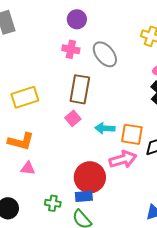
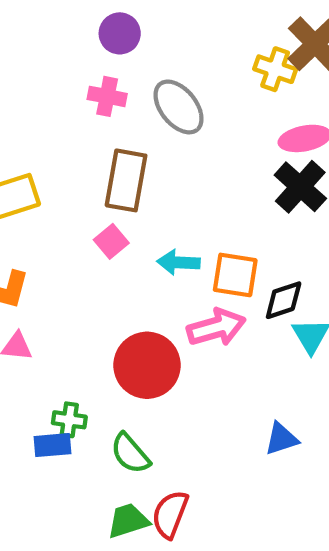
blue rectangle: (84, 196) -> (53, 445), moved

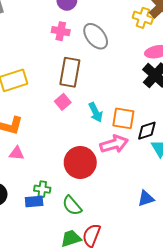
cyan arrow: (179, 262) -> (96, 112), turned -120

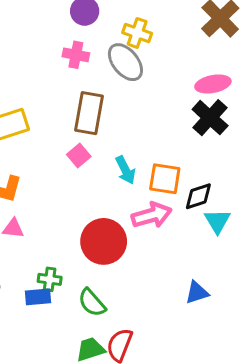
yellow cross: (143, 18) -> (137, 33), moved

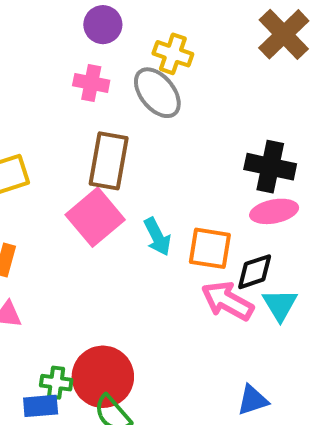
pink ellipse: (213, 84) -> (274, 211), moved
black cross: (210, 118) -> (270, 167), turned -30
pink square: (79, 155) -> (95, 217), size x1.8
pink arrow: (152, 215) -> (227, 301), moved, turned -135
red circle: (104, 241) -> (103, 377), moved

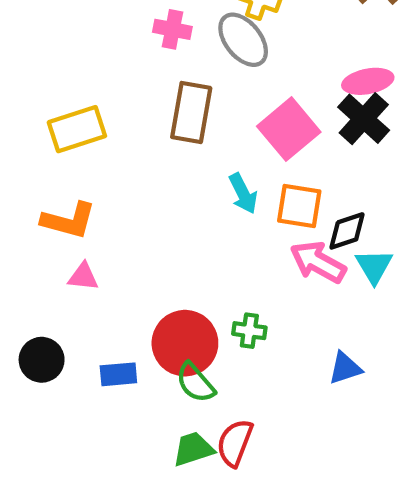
black cross: (270, 167) -> (364, 119), turned 30
pink ellipse: (274, 211) -> (368, 81), moved
pink square: (95, 217) -> (289, 129), moved
green cross: (56, 383) -> (249, 331), moved

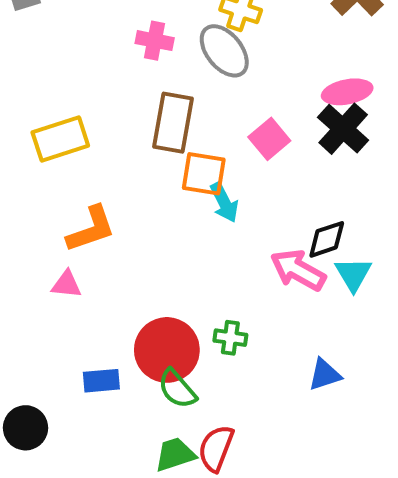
pink square: (289, 129) -> (269, 139), size x0.7
orange square: (299, 206) -> (204, 174), moved
orange L-shape: (69, 221) -> (91, 229), moved, turned -34
black circle: (42, 360) -> (25, 428), moved

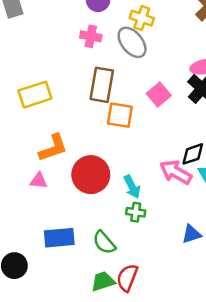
cyan arrow: (224, 202) -> (132, 187), moved
red circle: (167, 350) -> (91, 175), moved
blue rectangle: (101, 381) -> (59, 238), size x1.4

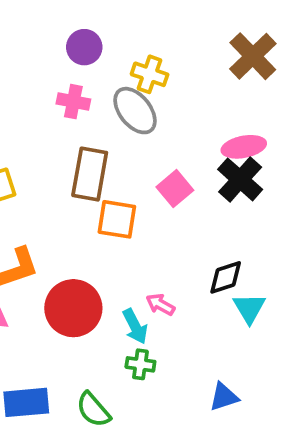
pink arrow: (176, 172) -> (160, 305), moved, size x0.6

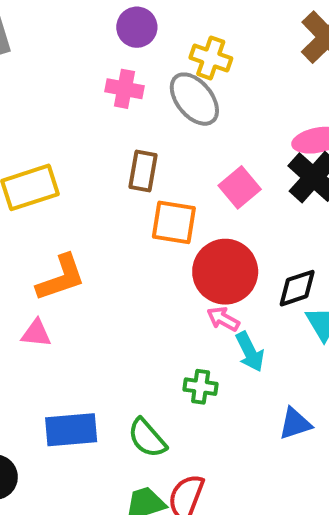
brown rectangle: (90, 174) -> (143, 171), size x0.7
red circle: (73, 308) -> (225, 272), moved
cyan arrow: (135, 326) -> (250, 352), moved

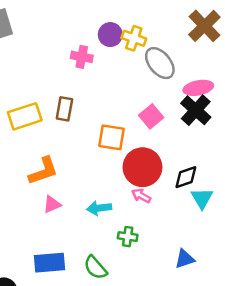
purple circle: (137, 27) -> (110, 35), moved
gray ellipse: (194, 99) -> (160, 63), moved
brown rectangle: (143, 171) -> (64, 109), moved
pink triangle: (36, 333) -> (52, 204), moved, turned -30
cyan arrow: (250, 352) -> (99, 208), moved, turned 110

